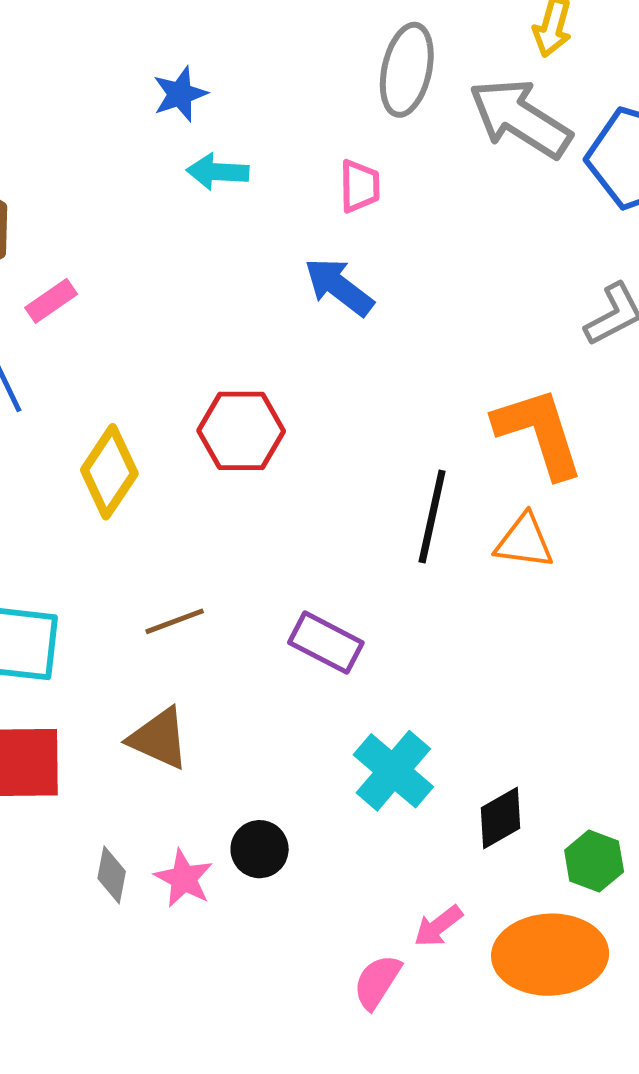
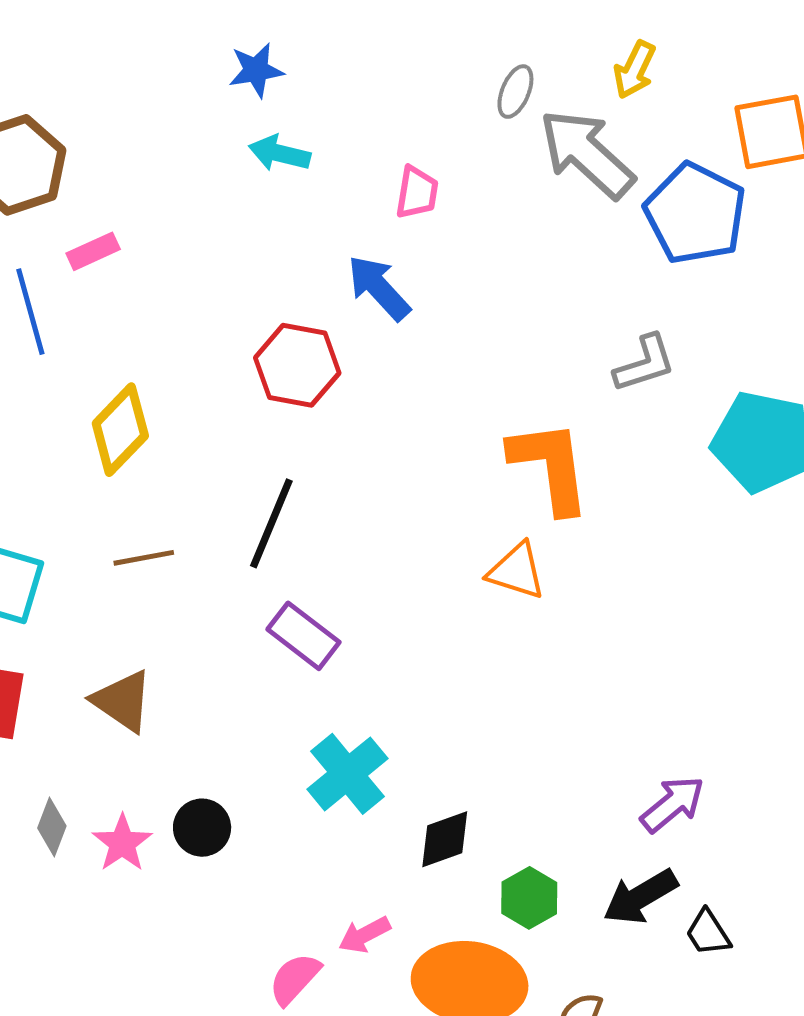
gray ellipse: (407, 70) -> (515, 92), moved, size x0.6
red hexagon: (241, 431) -> (297, 365), moved
black line: (432, 516) -> (271, 523), moved
brown line: (175, 621) -> (144, 558), moved

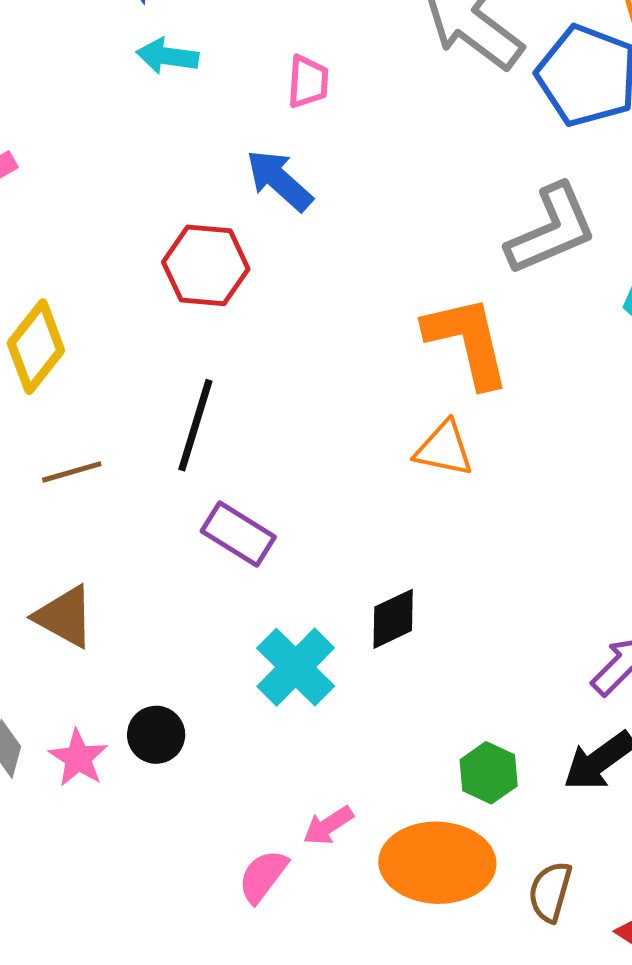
gray L-shape: (645, 363) -> (551, 230), size x1.5
black diamond: (445, 839) -> (393, 619), moved

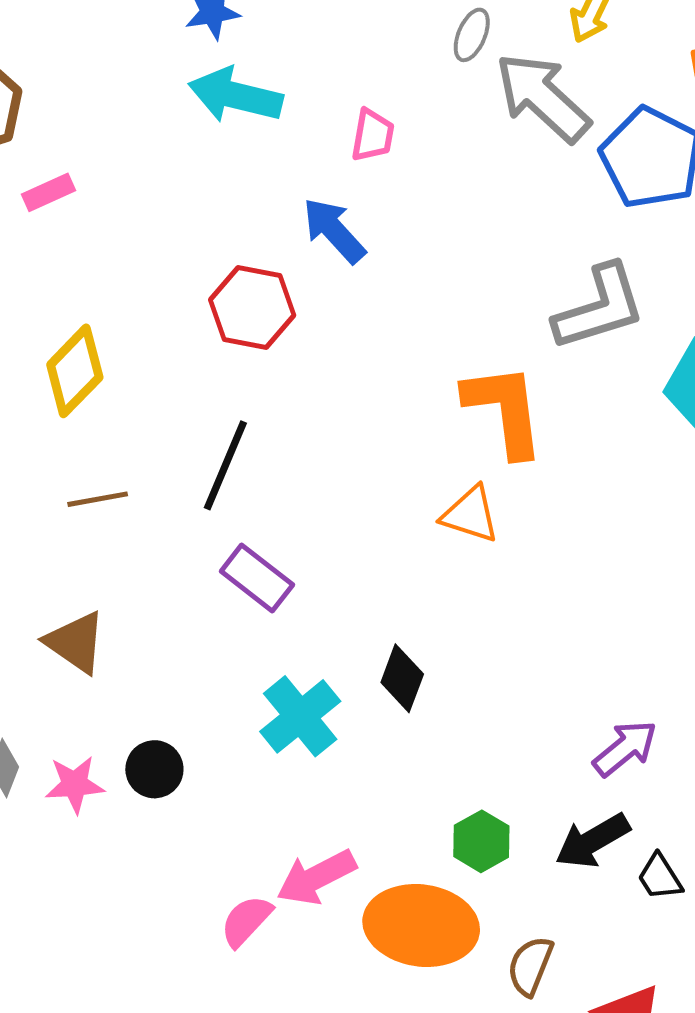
cyan arrow: (167, 56) -> (235, 95), size x1.5
black diamond: (393, 619) -> (402, 678), turned -50
pink star: (78, 758) -> (75, 784), turned 30
pink arrow: (328, 826) -> (316, 877), size x1.5

